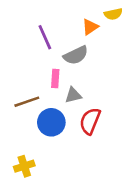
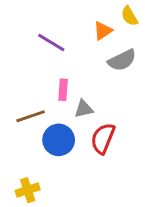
yellow semicircle: (113, 14) -> (129, 16), turned 72
purple line: (45, 37) -> (51, 43), turned -35
gray semicircle: (76, 55) -> (122, 60), moved

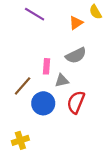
purple line: (51, 43) -> (35, 14), moved
gray semicircle: (122, 60) -> (76, 55), moved
brown line: (31, 116) -> (23, 86), turned -30

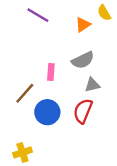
gray triangle: (62, 80) -> (92, 85), moved

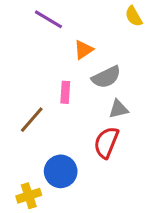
orange triangle: (83, 25) -> (83, 50), moved
blue circle: (47, 112) -> (61, 171), moved

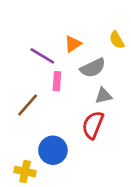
yellow semicircle: (134, 16) -> (117, 40), moved
purple line: (48, 19) -> (42, 56), moved
yellow cross: (29, 196) -> (25, 172), turned 30

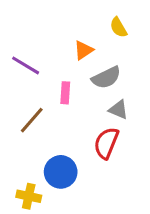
yellow semicircle: (117, 40) -> (118, 27), moved
purple line: (42, 56) -> (26, 65), moved
gray triangle: (103, 96) -> (118, 110), turned 36

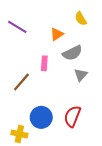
purple line: (26, 65) -> (17, 27), moved
gray triangle: (118, 110) -> (81, 75), turned 48
red semicircle: (106, 143) -> (72, 116), moved

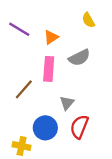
orange triangle: (57, 34) -> (51, 37), moved
pink rectangle: (44, 63) -> (49, 69), size x1.5
gray triangle: (81, 75) -> (67, 103), moved

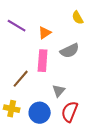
yellow cross: (22, 146) -> (12, 109), moved

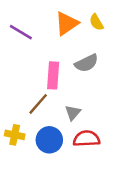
orange triangle: (45, 33) -> (67, 23), moved, size x1.5
brown line: (21, 79) -> (38, 104), moved
red semicircle: (70, 112) -> (86, 139), turned 65

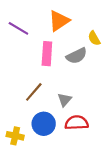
yellow semicircle: (96, 22) -> (94, 38), moved
pink rectangle: (53, 75) -> (47, 54), moved
yellow cross: (15, 135) -> (15, 136), moved

